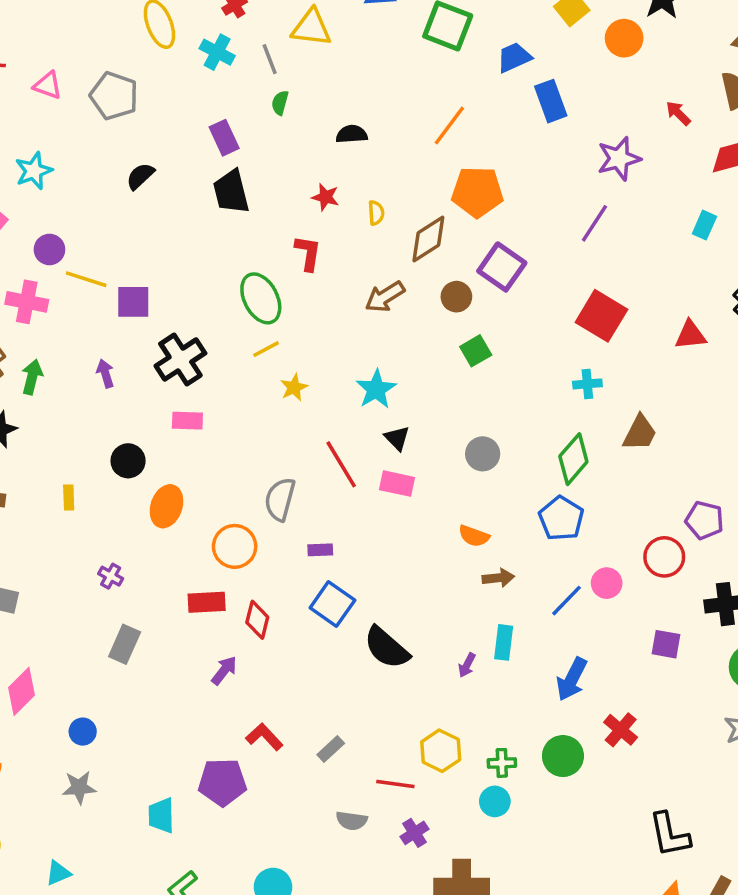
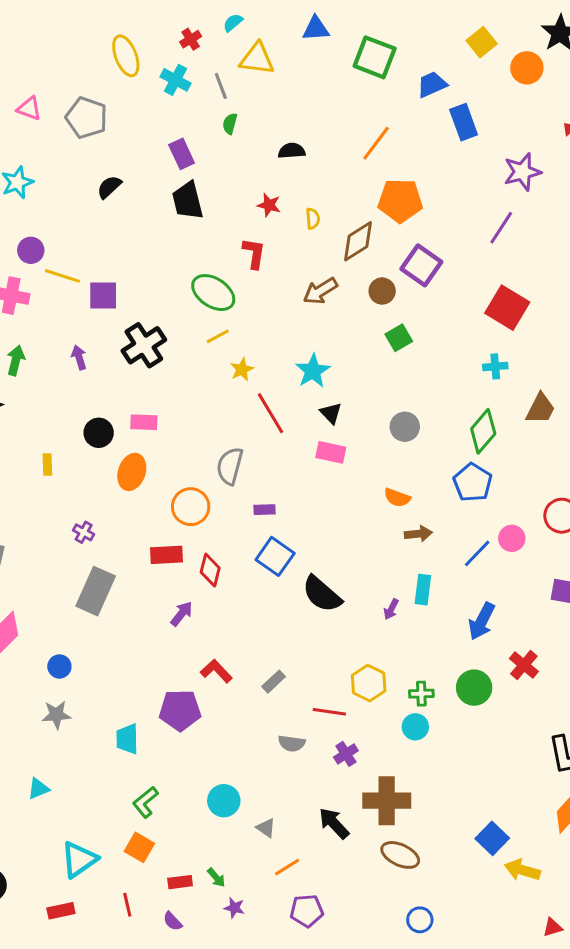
green ellipse: (261, 298) -> (213, 293), turned -30
pink rectangle: (187, 421) -> (144, 422), moved
red line: (341, 464) -> (271, 413), moved
gray rectangle: (125, 644) -> (96, 591), size x1.4

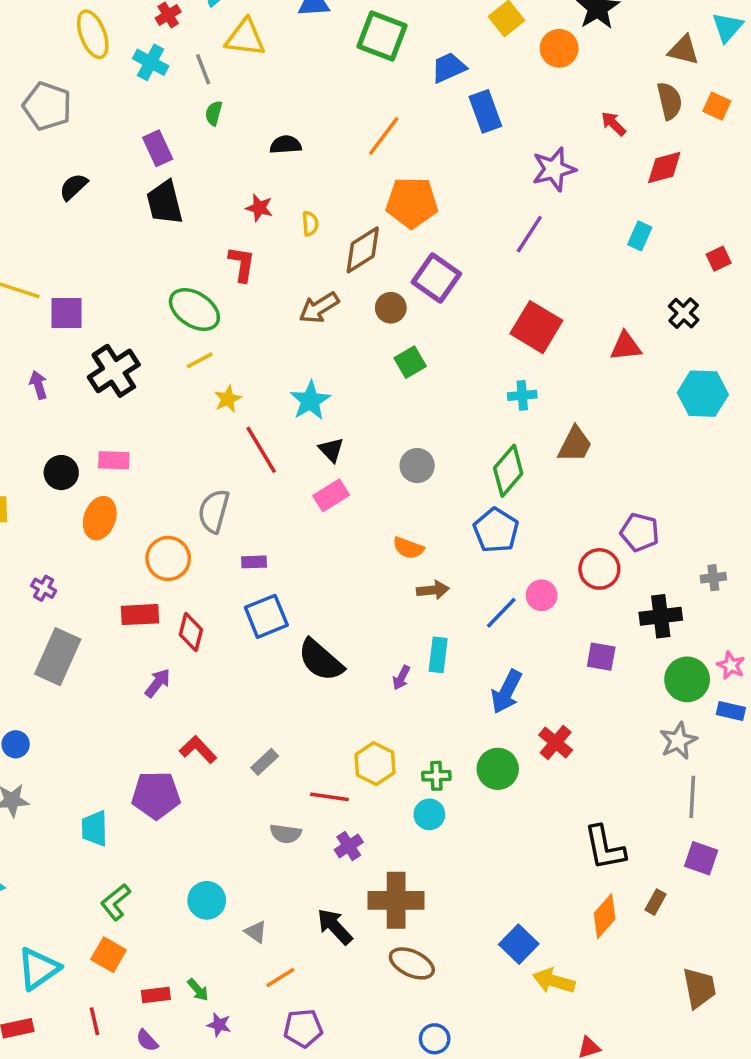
pink rectangle: (331, 452) -> (331, 495), turned -44
blue square: (275, 556) -> (266, 616), turned 33

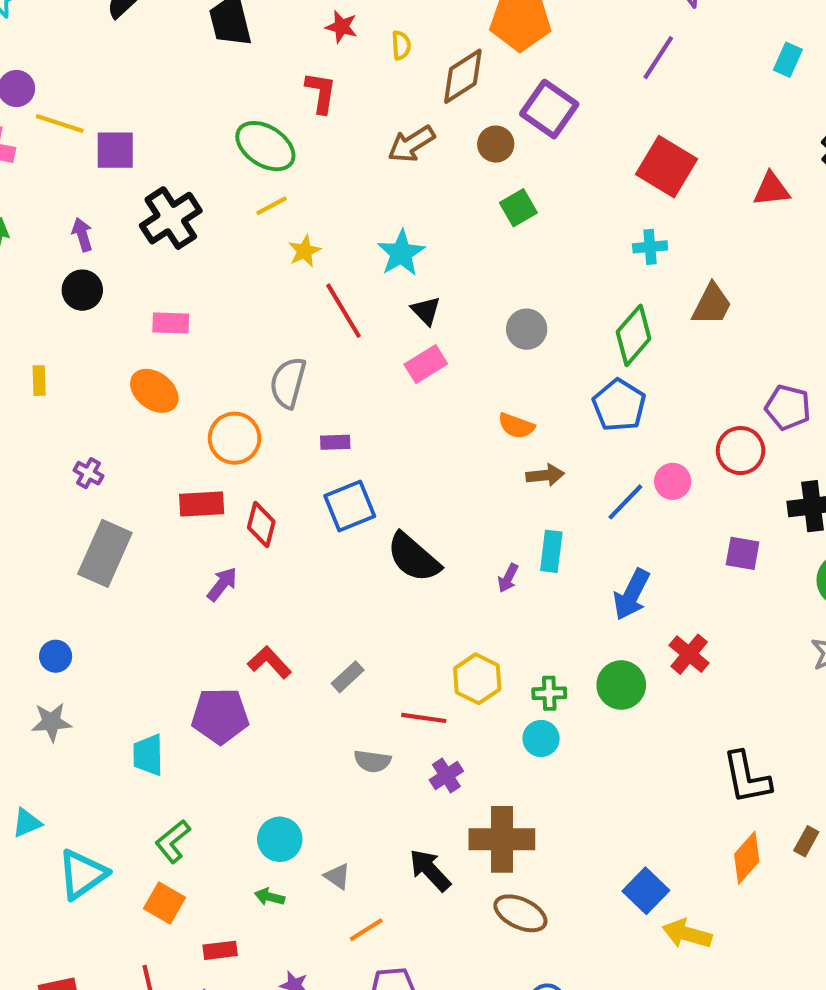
black circle: (61, 473) -> (82, 290), moved
orange ellipse: (100, 518) -> (154, 391), turned -72
cyan triangle: (38, 969) -> (82, 874), moved
green arrow: (198, 990) -> (269, 897), moved, turned 145

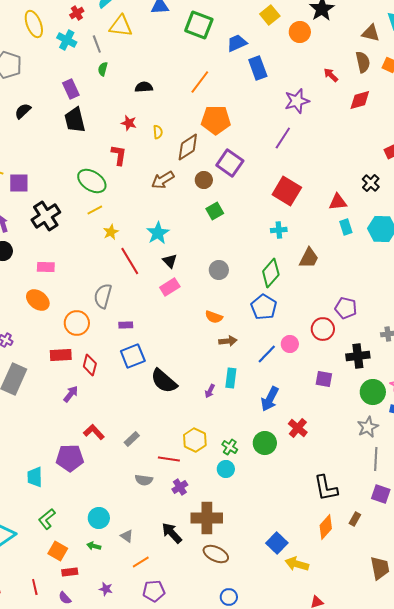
cyan rectangle: (788, 60) -> (346, 227), moved, turned -42
green cross: (549, 693) -> (230, 447), turned 35
orange square: (165, 903) -> (58, 551), moved

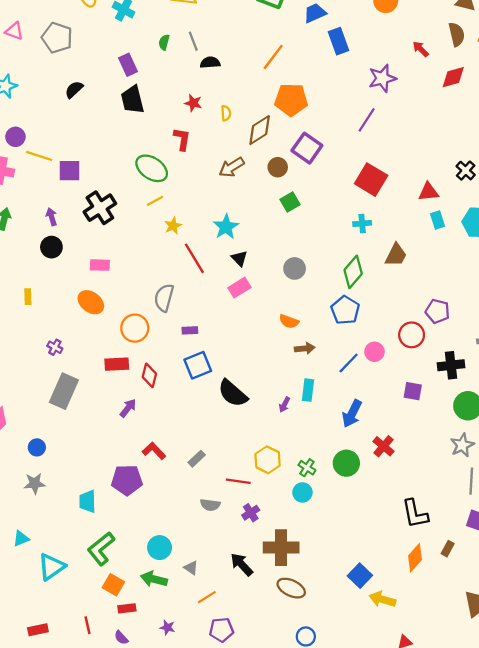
gray line: (97, 44) -> (193, 41), moved
green L-shape: (47, 519) -> (101, 549), size x1.4
green arrow: (94, 546) -> (154, 579), size x1.6

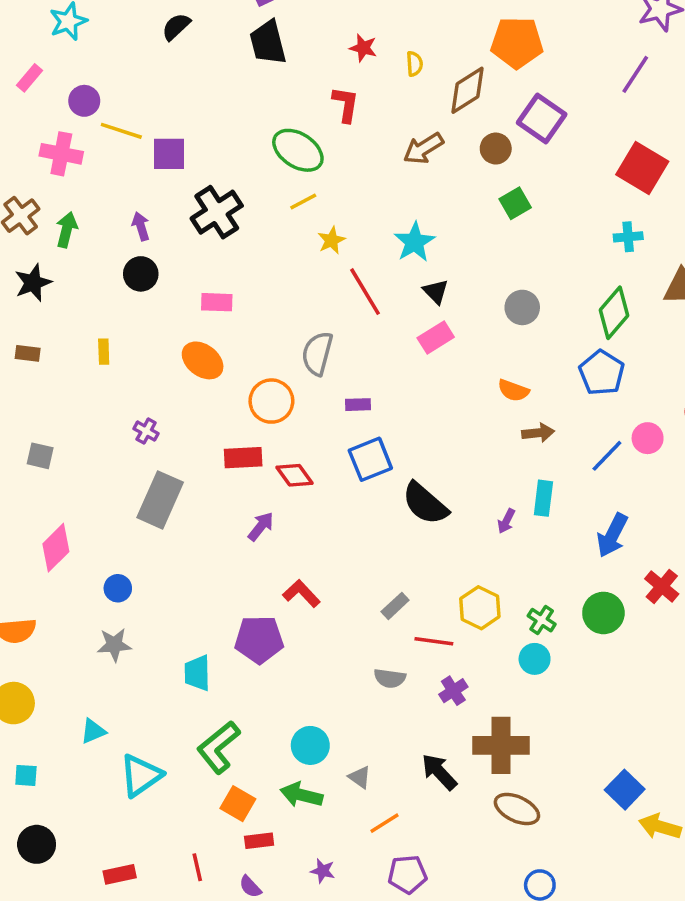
red diamond: (149, 375) -> (294, 475), turned -50
gray rectangle: (197, 459) -> (395, 606), moved

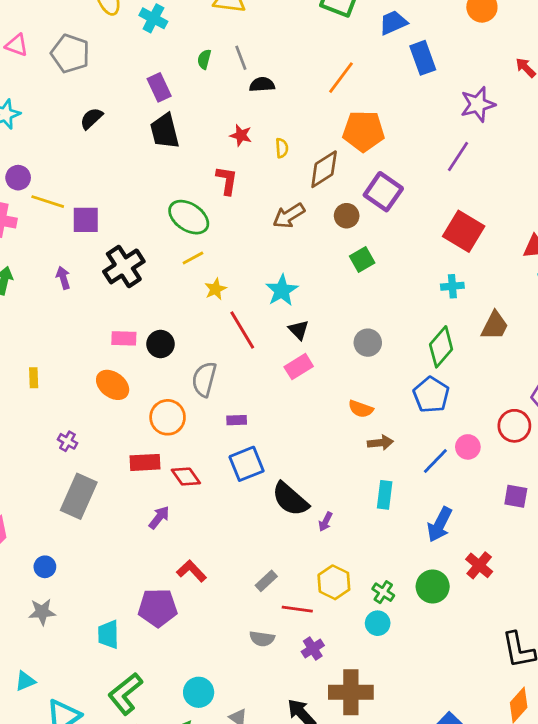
black circle: (141, 274) -> (161, 344), moved
purple arrow: (506, 521) -> (325, 522), moved

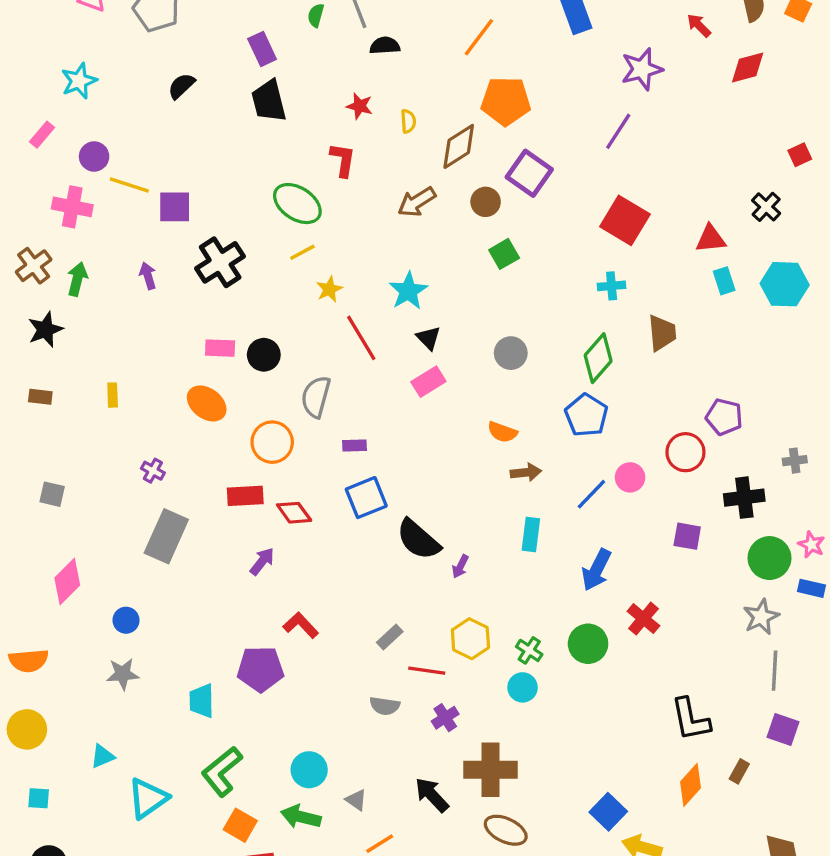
brown trapezoid: (495, 326) -> (662, 333), turned -32

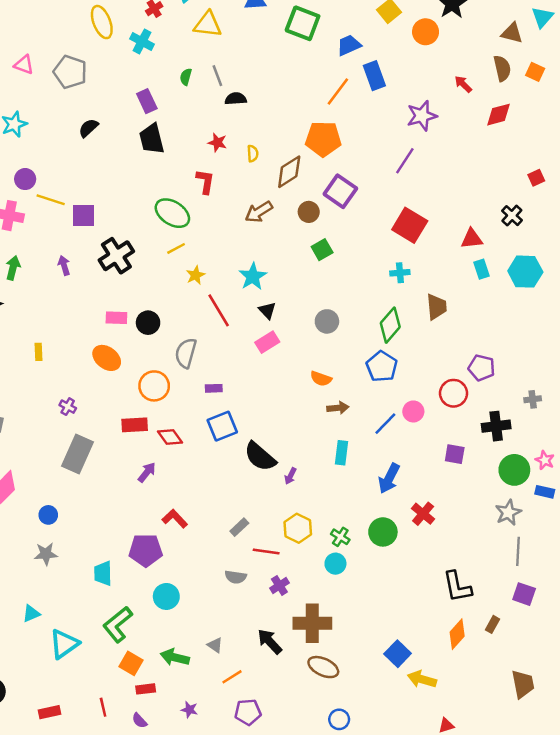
orange line: (479, 37) -> (338, 91), moved
cyan circle: (309, 770) -> (166, 596), moved

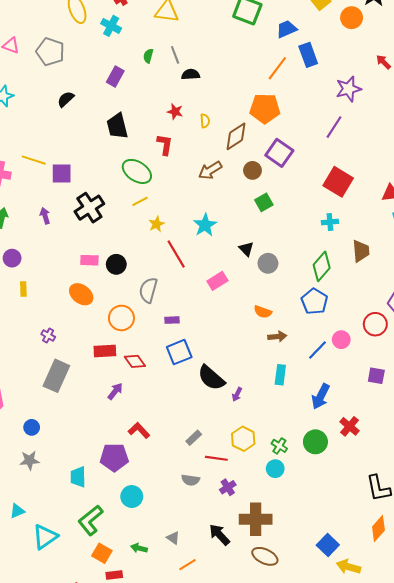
purple rectangle: (147, 101) -> (115, 76), turned 54
black trapezoid: (152, 139) -> (117, 126), moved
purple circle: (25, 179) -> (12, 258), moved
black triangle: (267, 310) -> (246, 249), moved
green arrow: (175, 657) -> (139, 548), size x0.7

